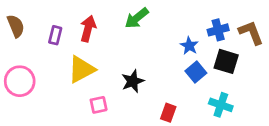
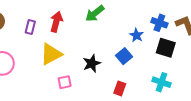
blue cross: (218, 30) -> (159, 23), turned 35
blue square: (196, 72) -> (124, 56), moved

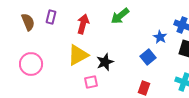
purple rectangle: (30, 27) -> (51, 17), moved
black star: (92, 63) -> (105, 62), moved

